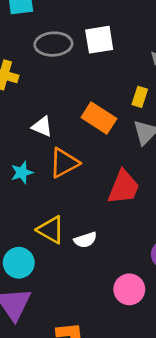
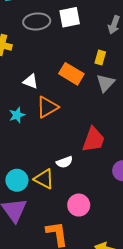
red trapezoid: (124, 187) -> (93, 140), moved
yellow triangle: (51, 230) -> (44, 179), moved
pink circle: (129, 289) -> (79, 205), moved

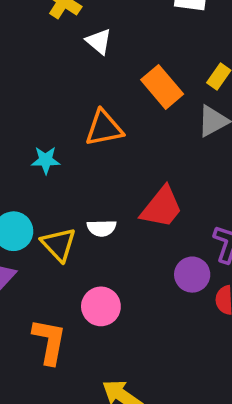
white triangle: (31, 81) -> (99, 41), moved
cyan star: (17, 115) -> (46, 160), moved

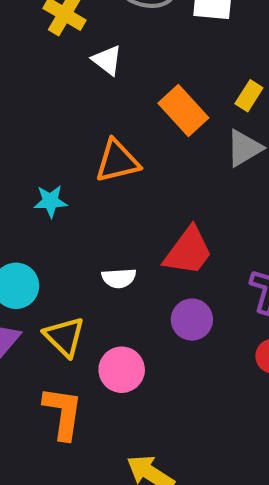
yellow triangle: (59, 244) -> (64, 337), moved
purple circle: (192, 275) -> (192, 320), moved

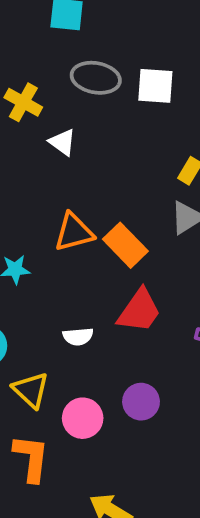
orange rectangle: (183, 110) -> (125, 245), moved
purple circle: (192, 320) -> (141, 402), moved

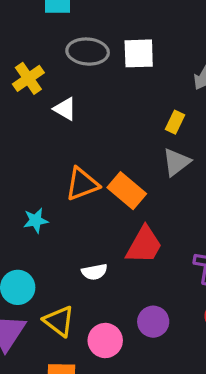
yellow cross: (23, 102) -> (28, 78), turned 32

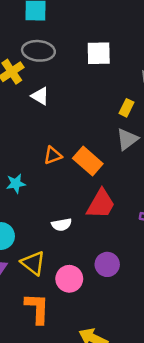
gray ellipse: (88, 52) -> (38, 51), moved
orange triangle: (82, 184) -> (53, 155), size x0.7

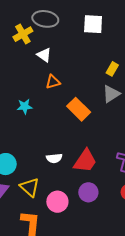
orange triangle: (53, 155) -> (53, 82), moved
cyan star: (16, 184) -> (25, 106), moved
red trapezoid: (101, 204) -> (85, 161), moved

